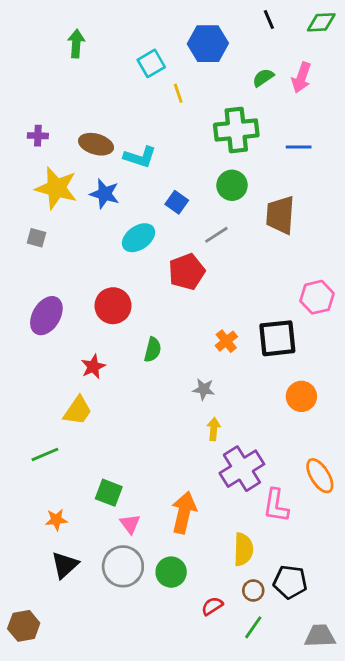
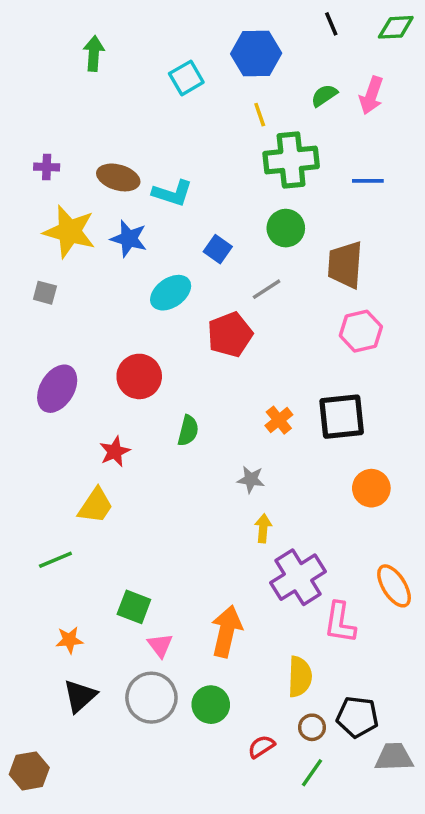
yellow line: (178, 93) -> (260, 115), moved
pink hexagon: (317, 297) -> (361, 331), moved
gray trapezoid: (320, 636) -> (394, 757), moved

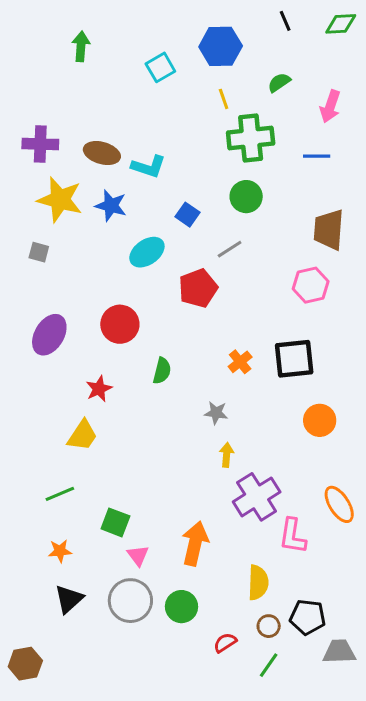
pink arrow: (371, 95) -> (330, 106), moved
purple cross: (47, 167) -> (40, 144), size x1.6
brown trapezoid: (345, 265) -> (329, 230), moved
green line: (55, 560) -> (60, 494), moved

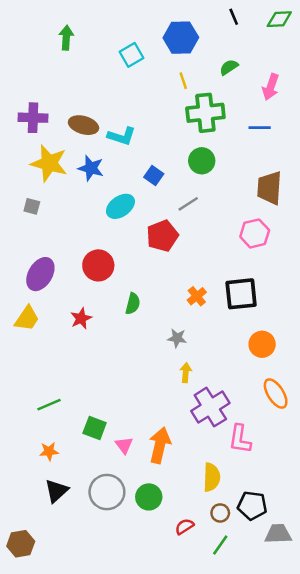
yellow trapezoid: (82, 435) -> (27, 318), moved
orange ellipse: (339, 504) -> (276, 394), moved
pink triangle: (138, 555) -> (124, 445), moved

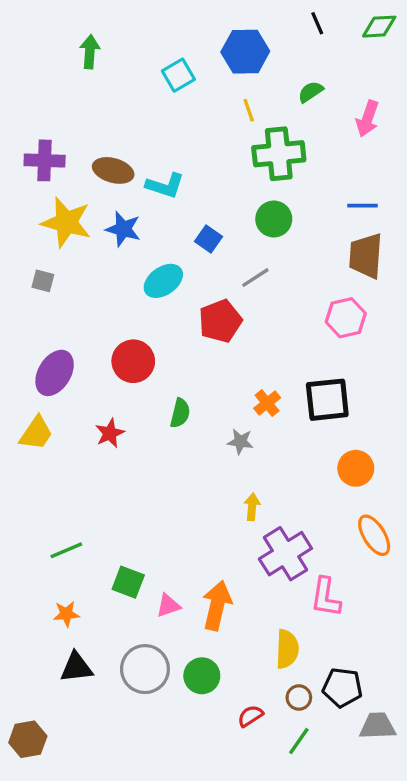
blue line: (260, 128) -> (362, 206), moved
gray star: (177, 338) -> (240, 442), moved
pink triangle: (124, 445) -> (168, 606), turned 48
black triangle: (56, 491) -> (76, 667), turned 35

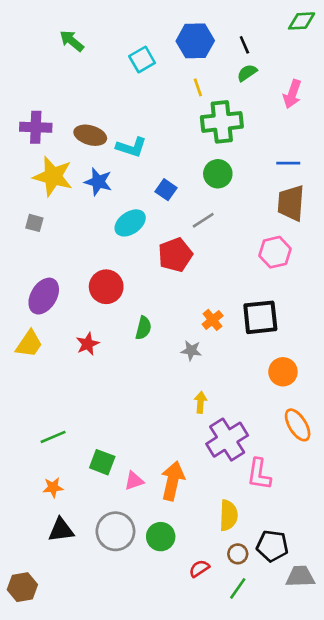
black line: (317, 23) -> (244, 45), moved
green arrow: (90, 52) -> (72, 41), turned -55

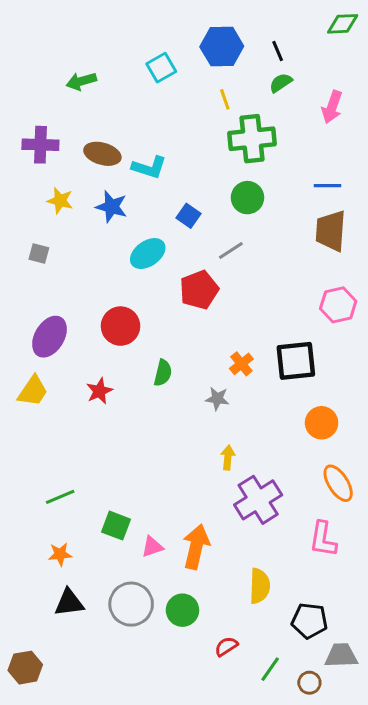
green arrow: (72, 41) -> (81, 81), moved, turned -55
yellow star: (53, 176) -> (60, 201), size x0.6
pink hexagon: (275, 252) -> (338, 305), moved
pink L-shape: (259, 474) -> (323, 539), moved
brown circle: (238, 554) -> (309, 683), moved

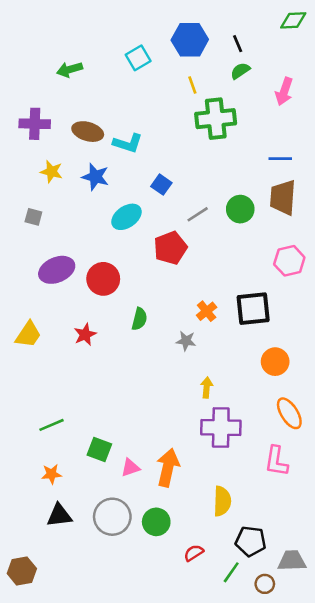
green circle: (247, 198) -> (240, 209), moved
purple ellipse: (50, 337) -> (57, 270), moved, turned 36
yellow arrow: (228, 458) -> (207, 387), moved
purple cross: (258, 500) -> (221, 428), turned 33
black pentagon: (309, 621) -> (251, 541), moved

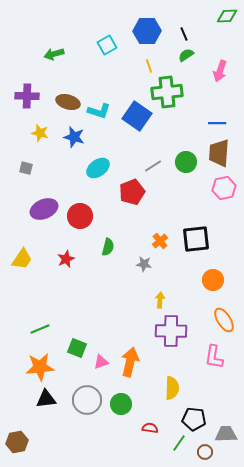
blue square: (161, 185) -> (137, 116), moved, size x1.8
pink hexagon: (289, 261) -> (224, 188), moved
orange star: (52, 474) -> (40, 367), size x1.8
red semicircle: (194, 553) -> (150, 428), turned 42

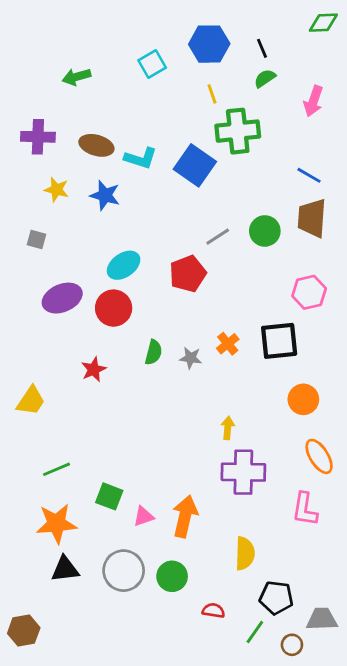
blue line: (217, 123) -> (309, 175), turned 30
cyan ellipse: (98, 168) -> (124, 265), moved
pink hexagon: (224, 188) -> (309, 292), moved
yellow trapezoid: (22, 259) -> (31, 401), moved
gray star: (144, 264) -> (191, 358), moved

